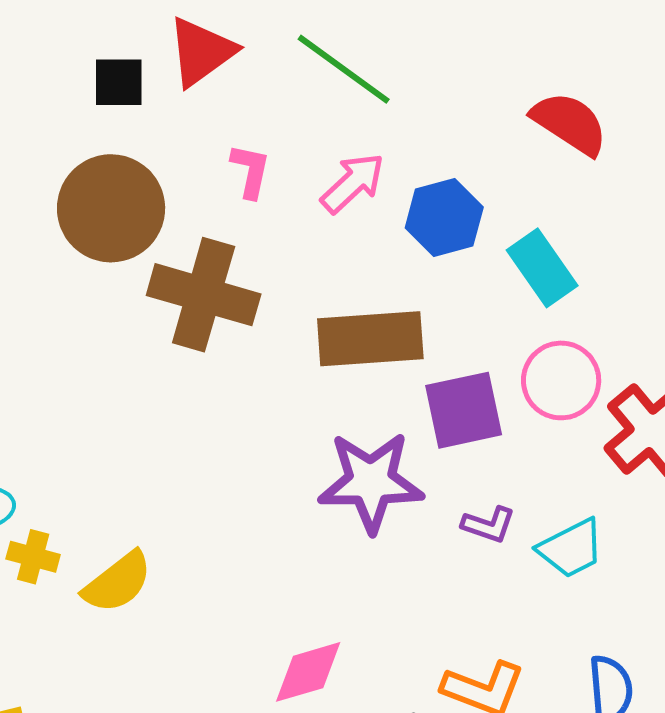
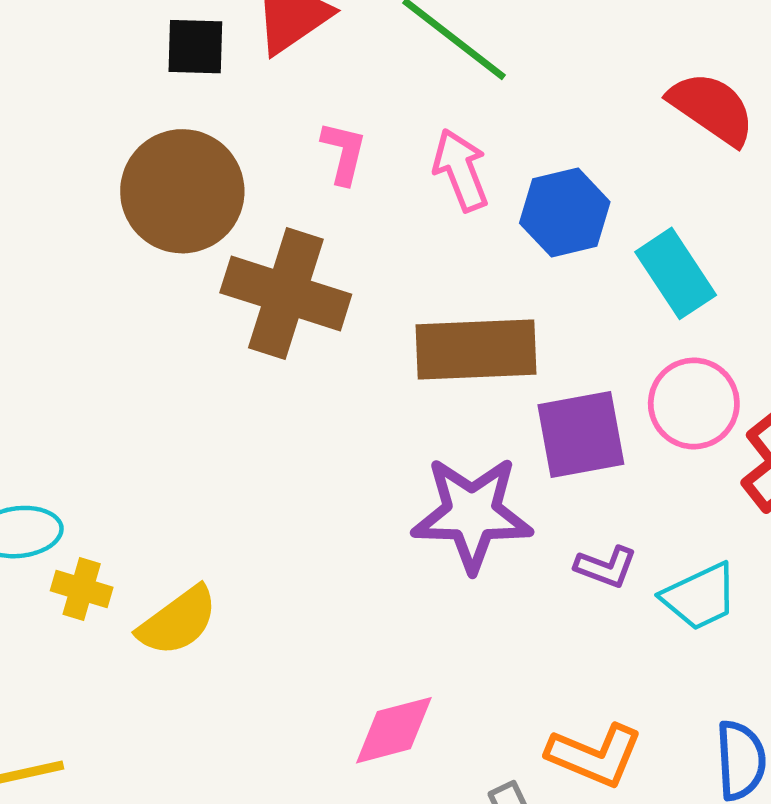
pink arrow: (353, 183) -> (461, 170), turned -70

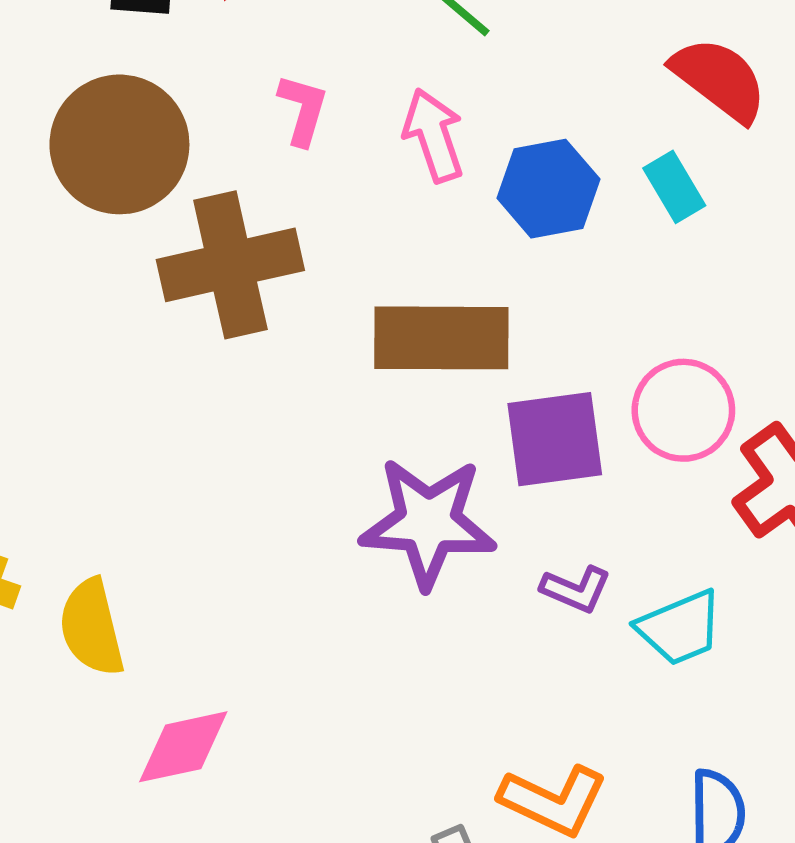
cyan rectangle: (676, 273) -> (674, 187), moved, size x0.7
brown cross: (286, 293) -> (230, 265), turned -33
yellow semicircle: (178, 621) -> (92, 627), turned 110
pink diamond: (394, 730) -> (183, 747), moved

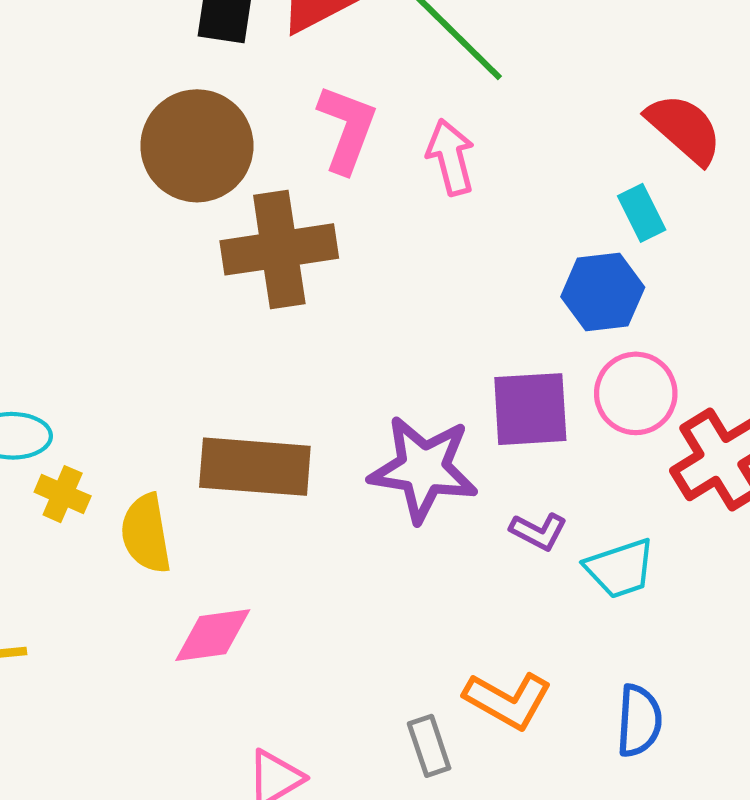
pink L-shape: (303, 110) -> (347, 129), size x1.5
blue hexagon: (548, 189) -> (603, 292), moved
brown rectangle: (441, 338) -> (255, 467), moved

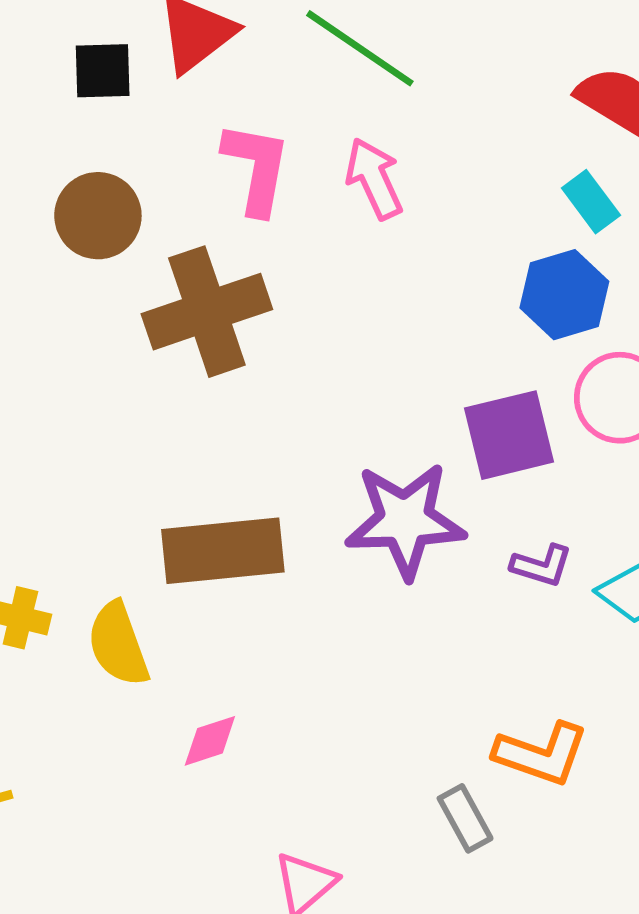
brown circle: (197, 146) -> (98, 216), size x0.7
pink diamond: (213, 635) -> (210, 741), size x0.7

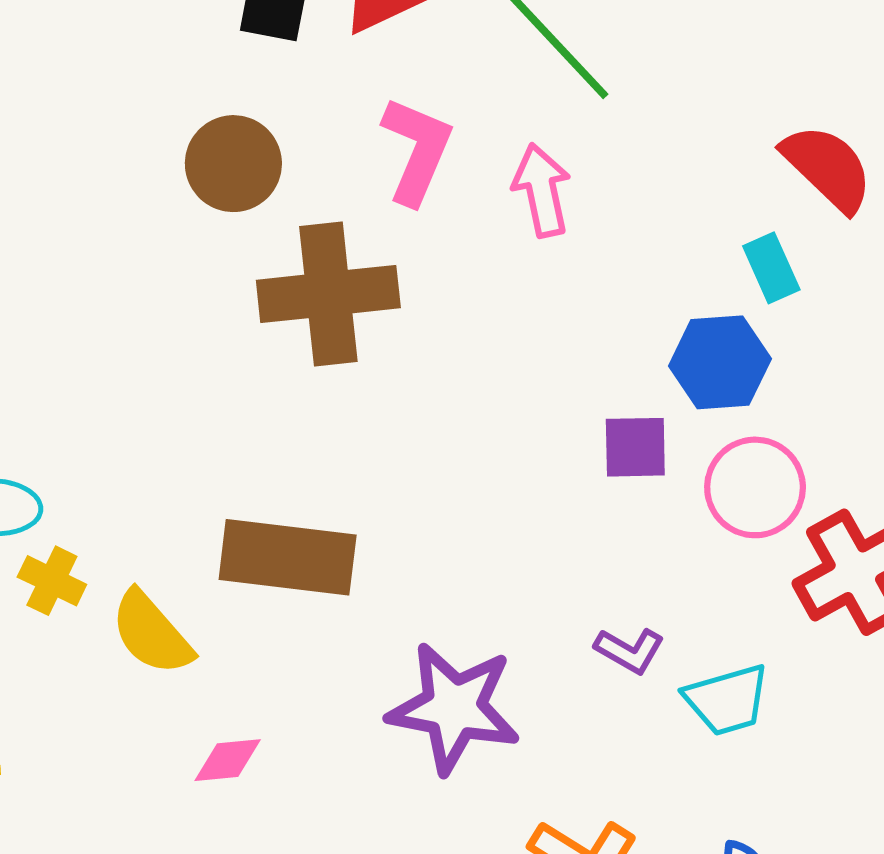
purple square: (509, 435) -> (635, 447), moved, size x0.7
purple star: (405, 520) -> (454, 708), moved
yellow semicircle: (118, 644) -> (151, 633), turned -34

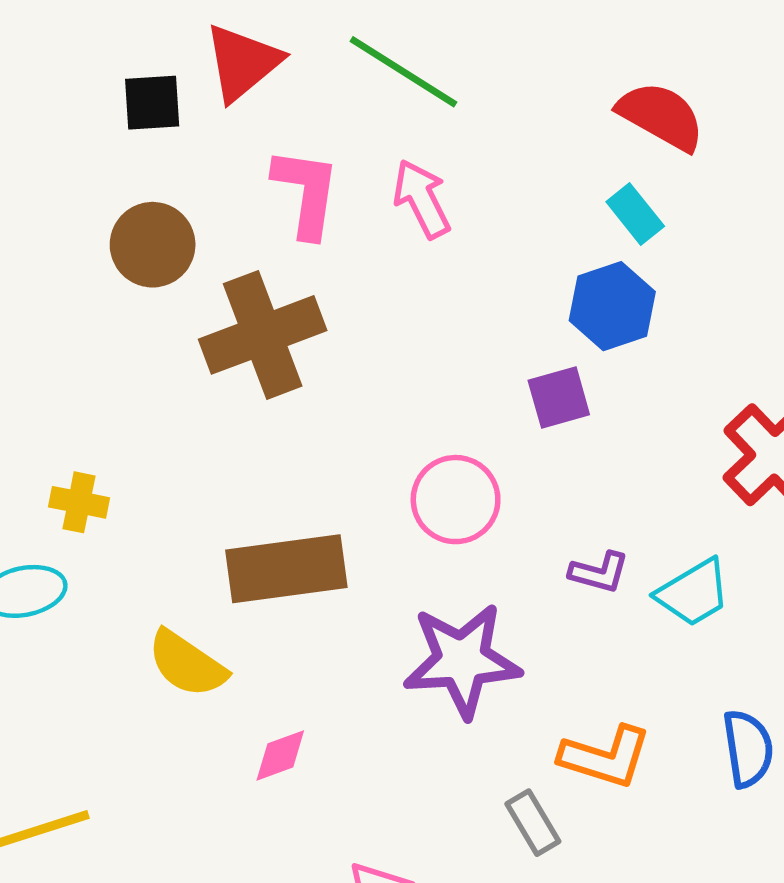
pink circle: (755, 487) -> (456, 500), moved
yellow cross: (52, 581) -> (79, 502), moved

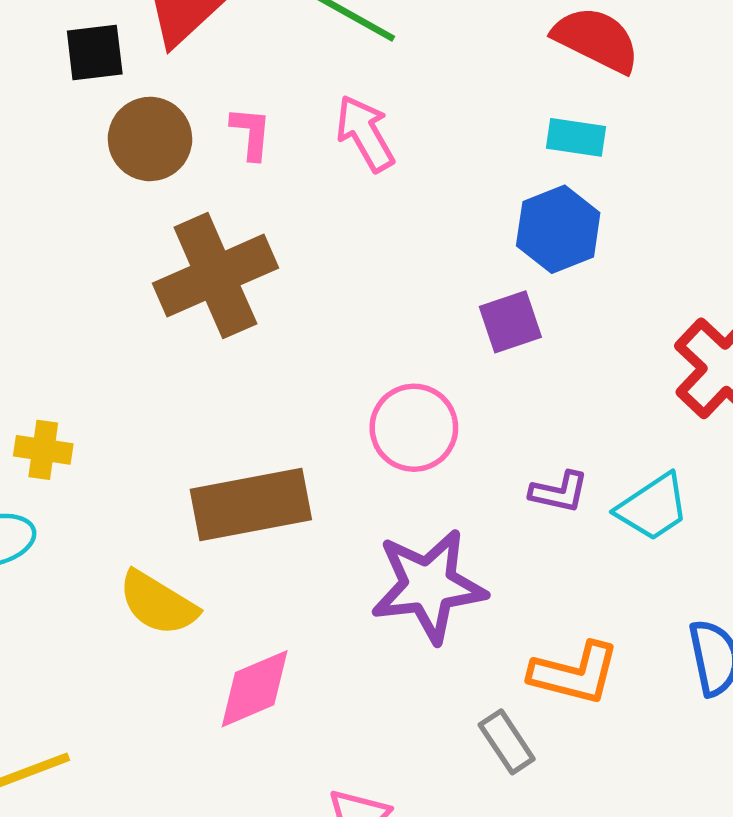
pink L-shape: (306, 193) -> (251, 133), size x0.6
cyan rectangle: (635, 214) -> (576, 137), turned -40
brown circle: (153, 245) -> (150, 139), moved
pink diamond: (280, 755) -> (255, 689), size x1.5

